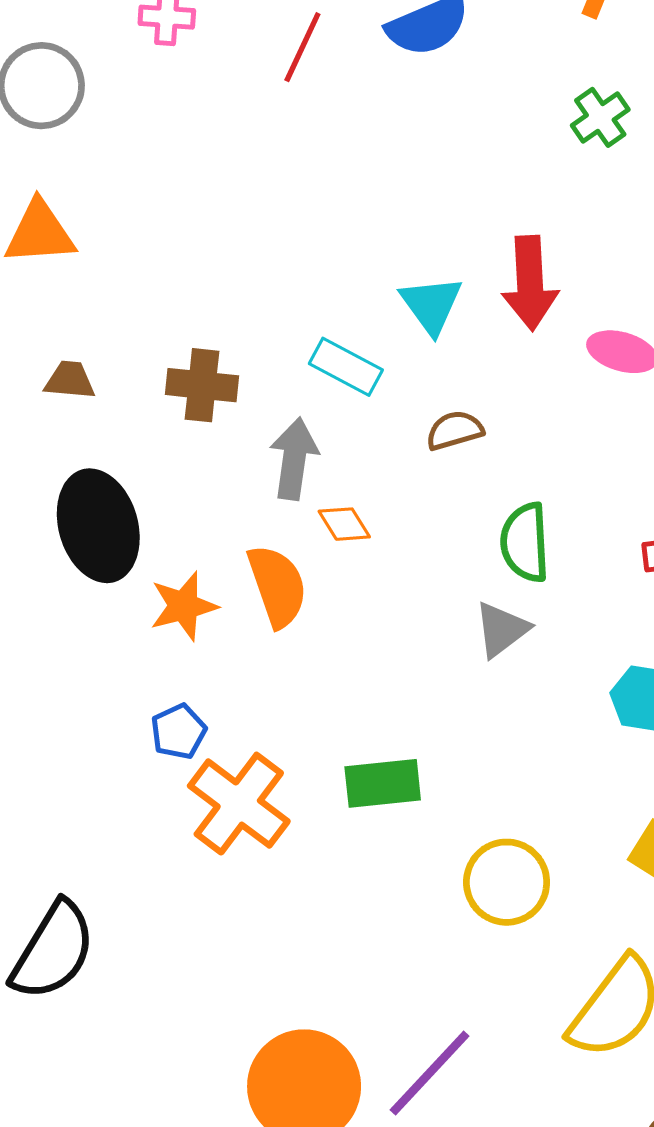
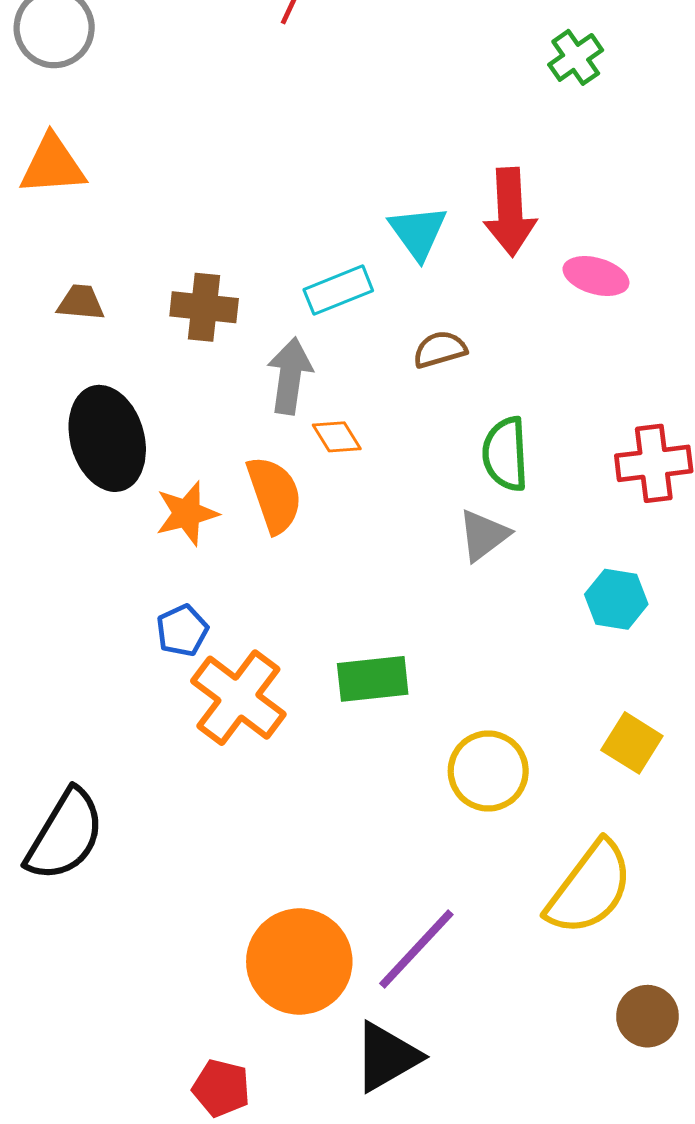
cyan rectangle: (346, 367) -> (338, 290), turned -50

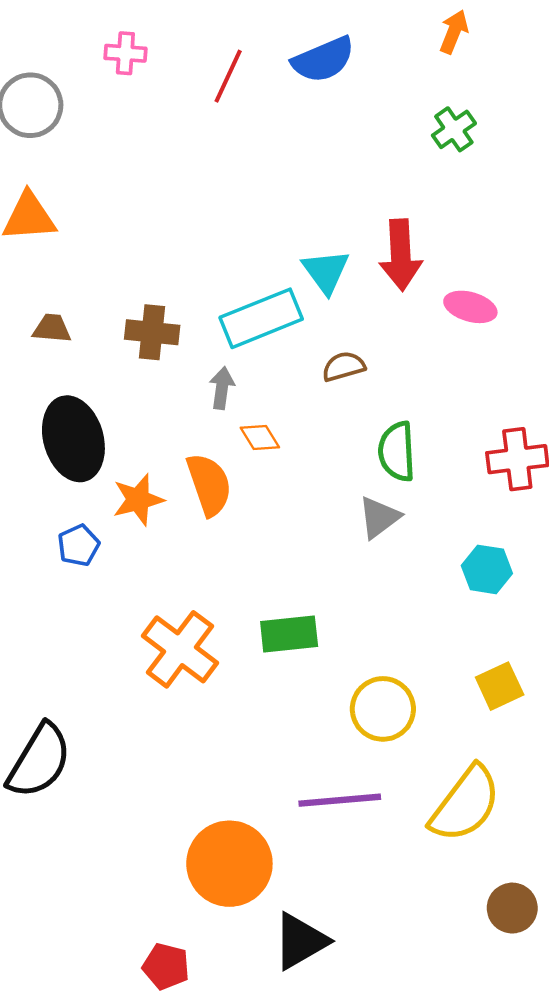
cyan rectangle: (338, 290) -> (261, 318), size x1.5
gray arrow: (290, 376) -> (222, 388), size x0.7
blue pentagon: (182, 630) -> (79, 545), moved
yellow square: (632, 743) -> (500, 686), turned 33
purple line: (416, 949) -> (340, 800), moved, turned 42

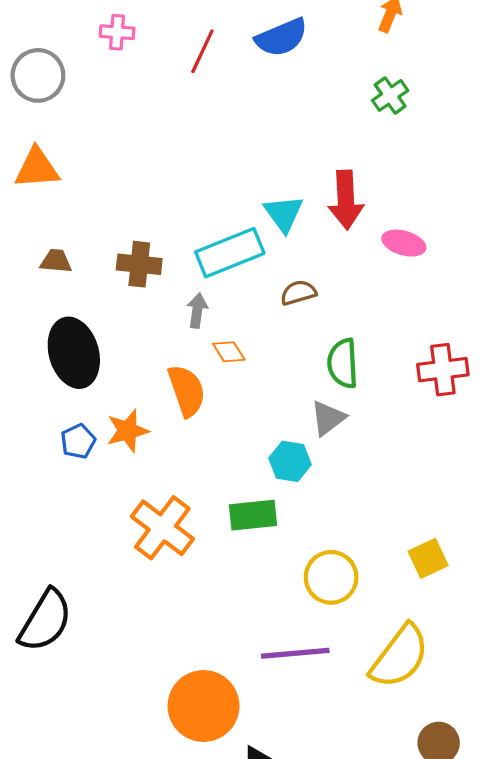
orange star: (138, 500) -> (128, 431), moved
cyan hexagon: (487, 569) -> (290, 461), moved

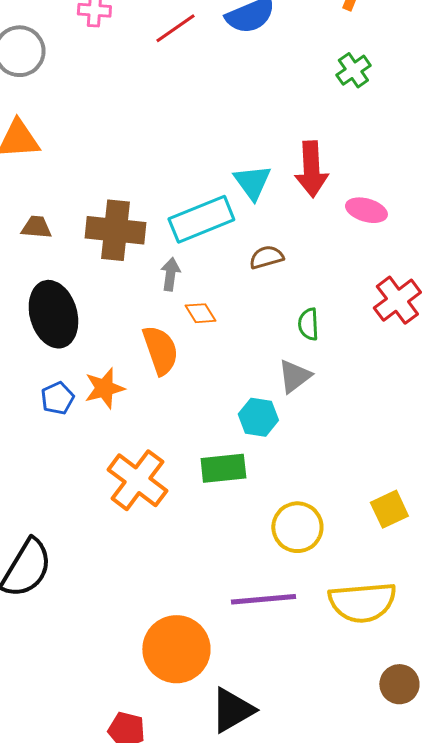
red line: (202, 51) -> (175, 28), turned 30
brown cross: (139, 264) -> (115, 230), size x1.4
green semicircle: (343, 363) -> (308, 324), size x0.7
red cross: (443, 370) -> (397, 300), moved, turned -30
yellow semicircle: (400, 656) -> (362, 602), turned 48

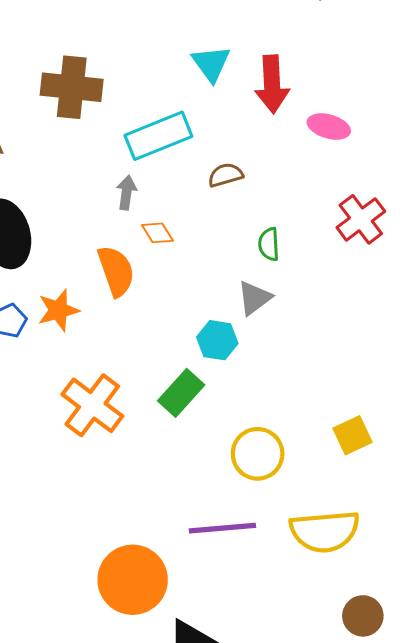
cyan triangle: (252, 182) -> (211, 64), moved
brown cross: (115, 230) -> (72, 87), moved
green rectangle: (223, 468) -> (181, 393), turned -42

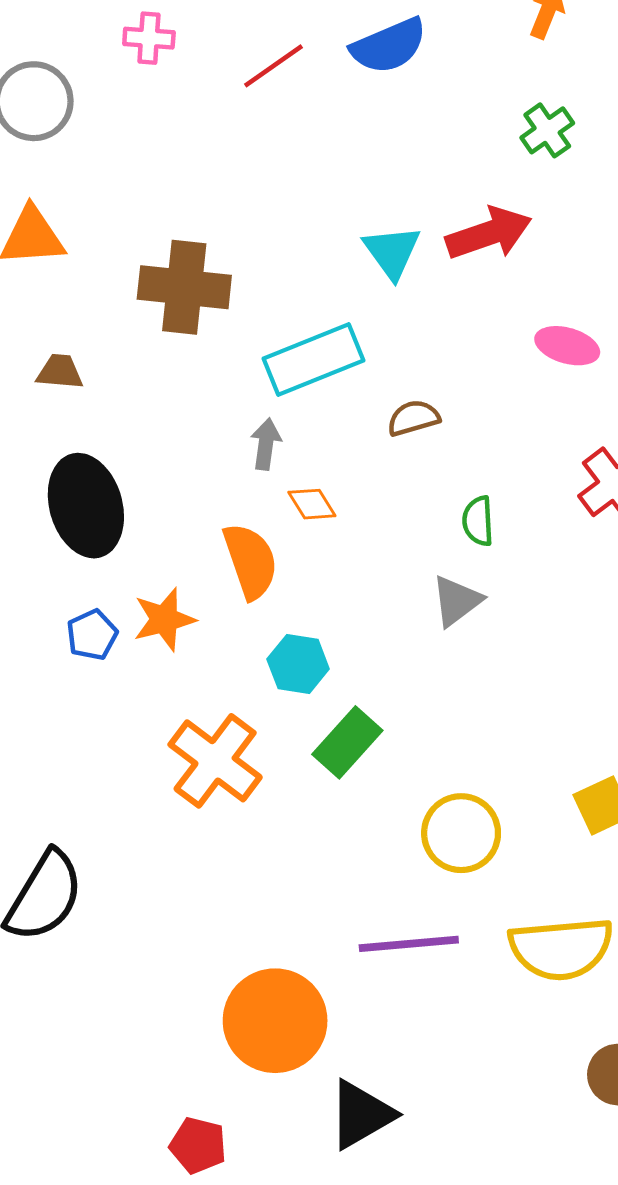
red arrow: (272, 84) -> (489, 233), moved, turned -106
cyan hexagon: (217, 340) -> (298, 664), moved

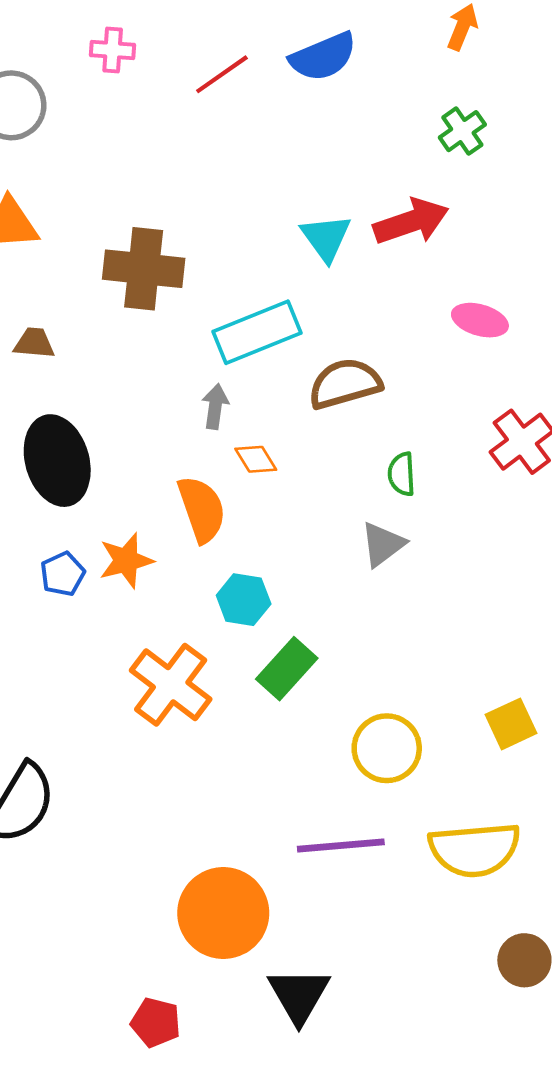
brown semicircle: (413, 418) -> (345, 384), size x1.6
black triangle: (361, 1115) -> (299, 995), turned -30

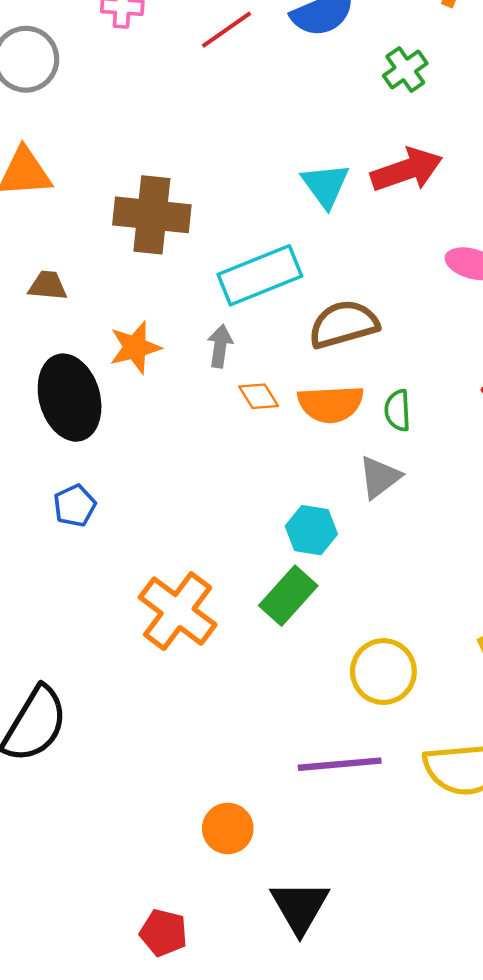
green cross: (462, 131) -> (405, 70), moved
orange semicircle: (202, 509) -> (331, 404), moved, turned 106
orange star: (126, 561) -> (135, 347), moved
cyan hexagon: (244, 600) -> (311, 530), moved
orange circle: (223, 913) -> (228, 828), size x0.6

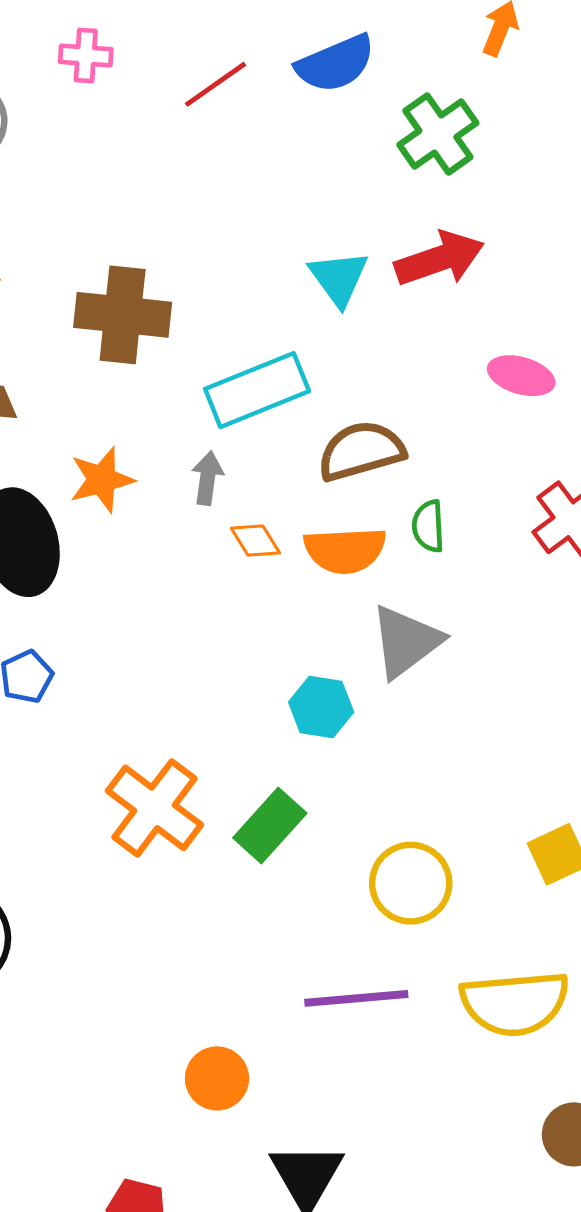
green cross: (405, 70) -> (438, 134), size x1.4
green semicircle: (398, 410) -> (428, 526), moved
gray triangle: (380, 477) -> (406, 641), size x1.4
green rectangle: (288, 596) -> (270, 826), moved

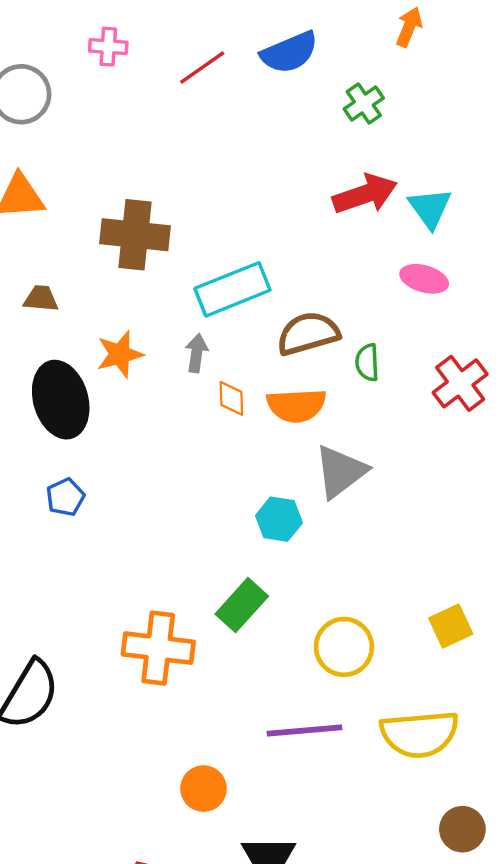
green cross: (438, 134) -> (364, 104), size x0.7
cyan triangle: (339, 278) -> (430, 208), moved
green semicircle: (428, 526) -> (367, 362), moved
orange diamond: (255, 541) -> (231, 398), turned 30
orange cross: (155, 808) -> (158, 648), moved, turned -30

